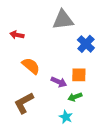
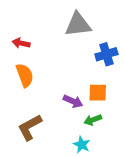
blue cross: (86, 44) -> (106, 54), turned 30
orange semicircle: (31, 66) -> (25, 75), moved, turned 30

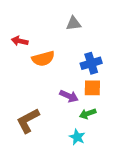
gray triangle: (78, 25) -> (74, 23), size x0.6
blue cross: (106, 54) -> (91, 63), moved
orange semicircle: (25, 75) -> (43, 59), moved, turned 95

